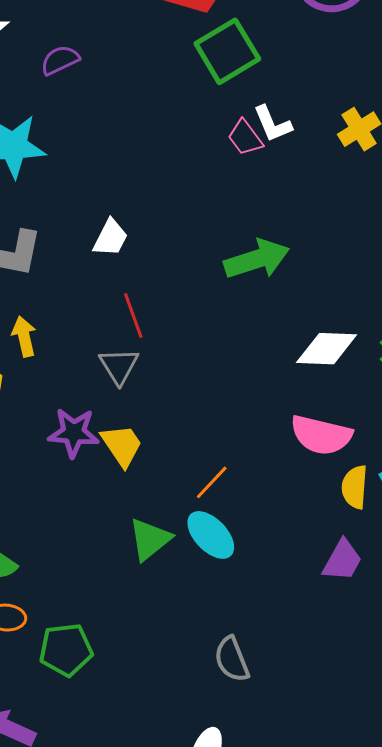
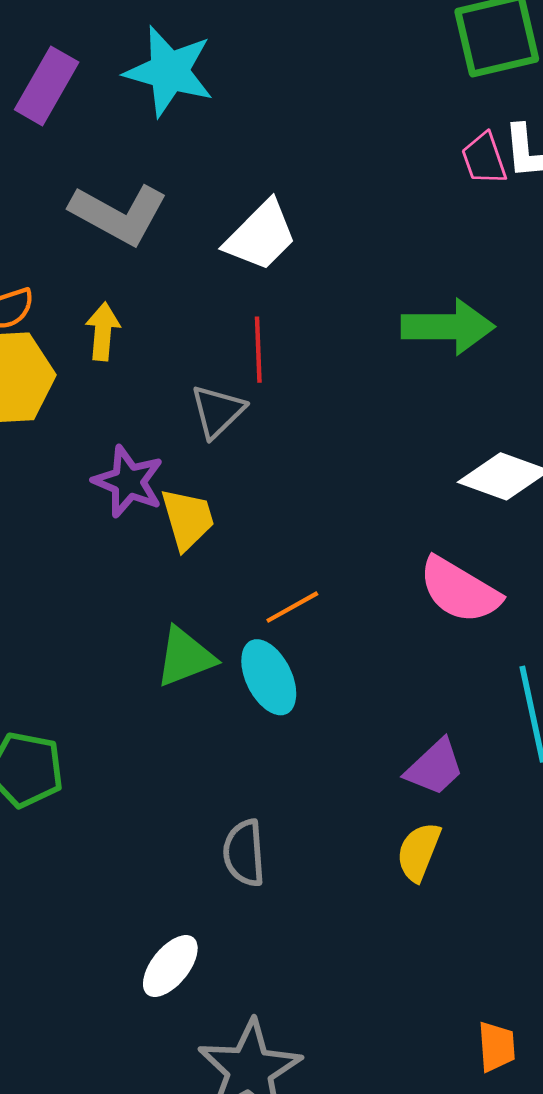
white trapezoid: (111, 238) -> (261, 236), size x1.4
yellow semicircle: (355, 487) -> (419, 852), moved

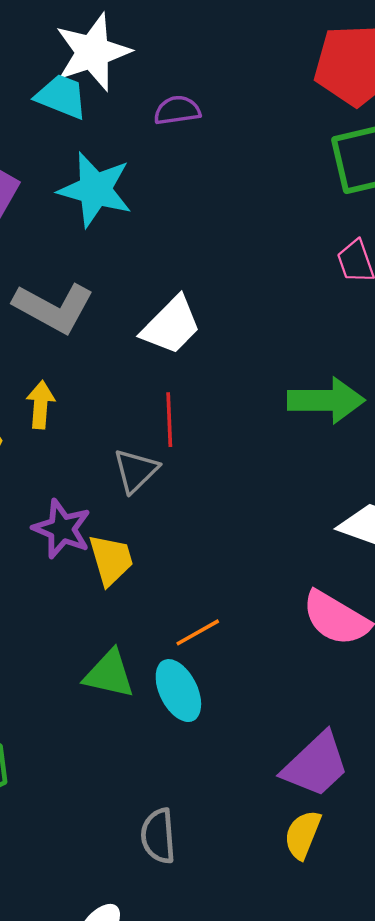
green triangle: (185, 657) -> (109, 674), turned 34
purple trapezoid: (435, 767) -> (316, 765), size x1.4

